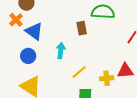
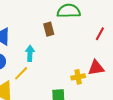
yellow line: (79, 72) -> (21, 73), moved

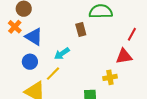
cyan arrow: (30, 53) -> (62, 54), turned -126
red triangle: (96, 68) -> (124, 56), moved

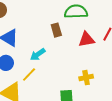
red triangle: (124, 56) -> (86, 39), moved

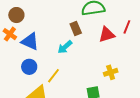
cyan arrow: (38, 54) -> (65, 47), moved

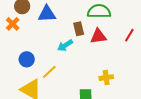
red triangle: (107, 35) -> (98, 36), moved
blue triangle: (30, 41) -> (47, 14), moved, turned -36

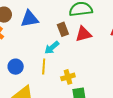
yellow line: (49, 72) -> (44, 67), moved, turned -35
yellow cross: (106, 78) -> (68, 77), moved

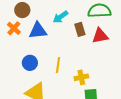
blue triangle: (29, 19) -> (38, 31), moved
cyan arrow: (52, 48) -> (61, 17), moved

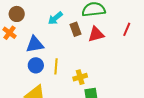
blue triangle: (38, 31) -> (35, 44), moved
blue circle: (30, 63) -> (36, 65), moved

